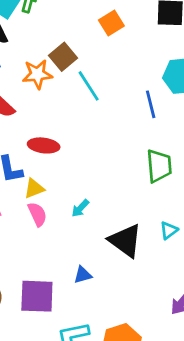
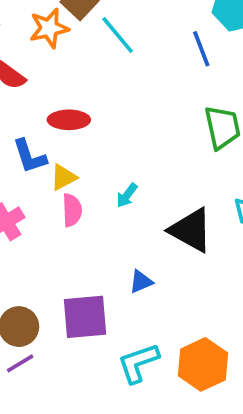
pink semicircle: (37, 214) -> (72, 210), turned 30

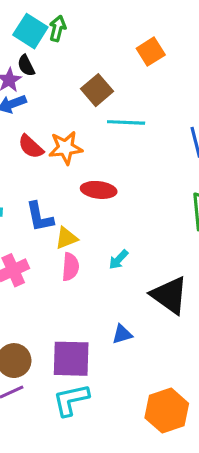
orange star: (49, 28) -> (66, 148), moved
cyan line: (118, 35) -> (126, 122), turned -54
red ellipse: (69, 120) -> (99, 190), moved
cyan L-shape: (138, 363) -> (71, 400), moved

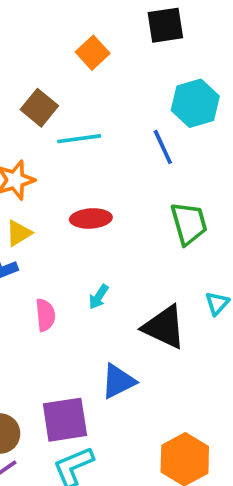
red ellipse: (99, 190) -> (91, 218), moved
yellow triangle: (66, 238) -> (19, 233), moved
blue triangle: (122, 334) -> (118, 381), size x1.5

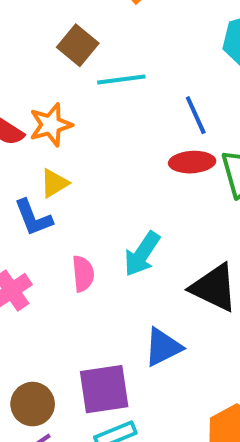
blue line: (163, 147) -> (196, 115), moved
red ellipse: (91, 218) -> (192, 162), moved
cyan arrow: (99, 297) -> (142, 254), size x1.6

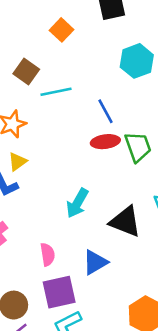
pink semicircle: (83, 274) -> (48, 254), moved

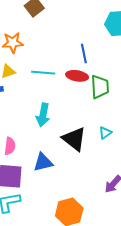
cyan line: (56, 92) -> (43, 73), moved
cyan arrow: (77, 203) -> (43, 115), turned -35

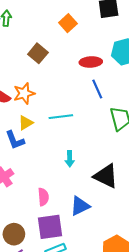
red ellipse: (77, 76) -> (91, 62), moved
cyan arrow: (43, 115) -> (70, 159), size x0.7

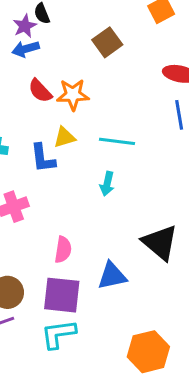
cyan arrow: (70, 159) -> (107, 184), moved

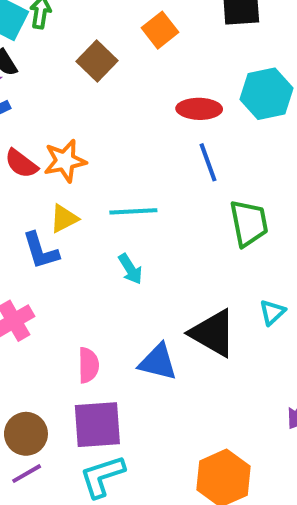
brown square: (107, 42) -> (97, 61), moved
cyan arrow: (107, 184) -> (130, 269), turned -35
blue triangle: (112, 276) -> (158, 362), moved, turned 36

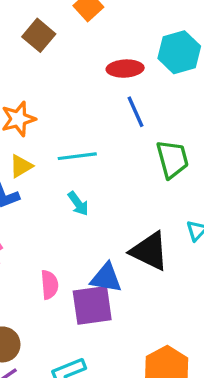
purple square: (97, 425) -> (92, 305), moved

